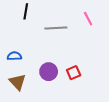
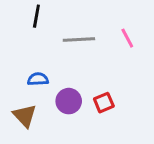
pink line: (88, 19) -> (127, 38), moved
blue semicircle: (14, 56) -> (38, 79), moved

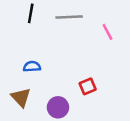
gray line: (79, 40) -> (69, 17), moved
purple circle: (69, 101) -> (58, 107), moved

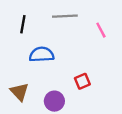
black line: (31, 13) -> (23, 24), moved
blue semicircle: (32, 67) -> (42, 54), moved, size x1.5

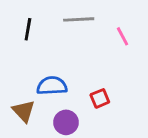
blue semicircle: (42, 54) -> (52, 86), moved

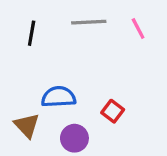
pink line: (122, 36) -> (138, 28), moved
red square: (100, 98) -> (113, 111), turned -30

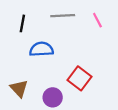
blue semicircle: (59, 97) -> (41, 49), moved
red square: (113, 111) -> (80, 78), size x1.5

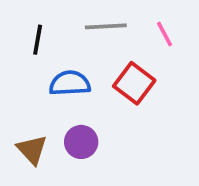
red square: (80, 78) -> (134, 83), moved
purple circle: (53, 97) -> (81, 142), moved

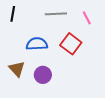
black line: (38, 40) -> (13, 14), moved
brown triangle: (32, 150) -> (17, 69), moved

